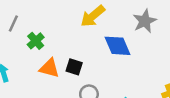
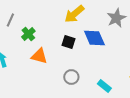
black square: (74, 67) -> (68, 42), moved

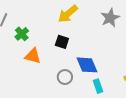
blue diamond: (94, 38) -> (87, 65), moved
cyan rectangle: (104, 86) -> (98, 86), turned 32

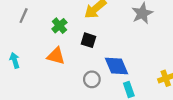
green cross: (22, 34) -> (59, 26), moved

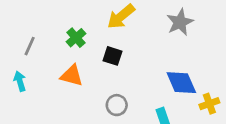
gray line: (24, 16) -> (30, 46), moved
blue diamond: (117, 66) -> (181, 83), moved

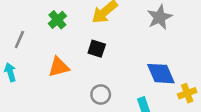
green cross: (76, 38) -> (57, 20), moved
orange triangle: (72, 76) -> (59, 67), turned -30

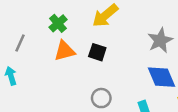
gray star: (160, 17) -> (160, 40), moved
orange triangle: (59, 67) -> (65, 51), moved

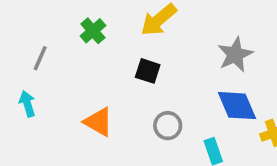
orange triangle: (65, 51) -> (98, 122), moved, turned 45
gray circle: (101, 98) -> (168, 126), moved

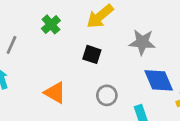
gray star: (235, 55) -> (142, 42), moved, turned 30

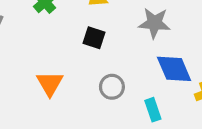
orange triangle: (55, 93) -> (50, 84), turned 30

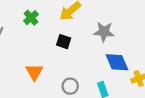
gray circle: (112, 87) -> (70, 86), moved

